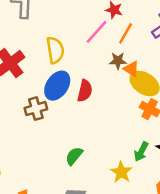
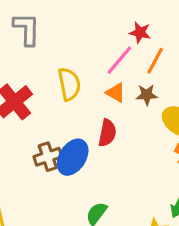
orange triangle: (131, 69) -> (116, 93), moved
blue ellipse: (57, 86) -> (73, 157), moved

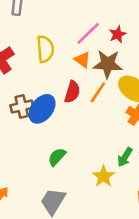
red star: (140, 33) -> (118, 34), moved, turned 30
orange line: (155, 61) -> (98, 92), moved
brown star: (147, 95) -> (108, 64), size x1.6

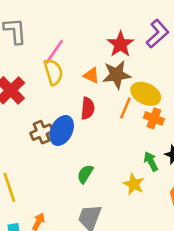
pink line: (88, 33) -> (54, 52), moved
red star: (118, 34) -> (120, 44), size x1.5
orange line: (98, 92) -> (125, 108), moved
green arrow: (125, 157) -> (151, 161), turned 132

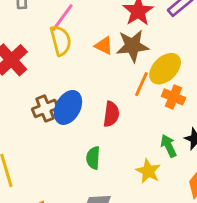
yellow ellipse: (146, 94) -> (165, 69), turned -72
red semicircle: (88, 108) -> (111, 114), moved
green semicircle: (85, 174) -> (93, 158), turned -30

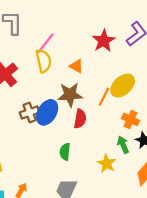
brown star: (132, 46) -> (70, 95), moved
orange cross: (173, 97) -> (130, 119), moved

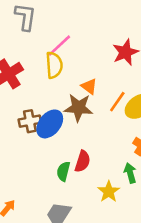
orange triangle: (76, 66) -> (89, 86), moved
orange line: (104, 97) -> (117, 102), moved
red semicircle: (80, 119) -> (82, 161), moved

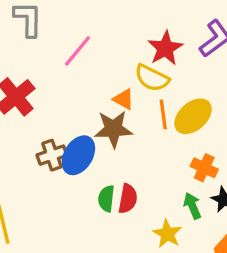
yellow semicircle: (54, 65) -> (152, 78), moved, turned 128
orange line: (117, 102) -> (163, 114), turned -35
green semicircle: (63, 171) -> (106, 199), moved

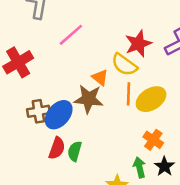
red semicircle: (128, 199) -> (57, 148), moved

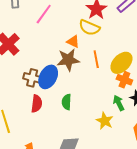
orange line: (128, 94) -> (96, 59), moved
yellow ellipse: (151, 99) -> (121, 63), moved
brown cross: (38, 111) -> (32, 78), turned 36
red semicircle: (57, 148) -> (37, 104), moved

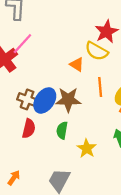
pink line: (44, 14) -> (22, 44), moved
brown star: (68, 60) -> (68, 100), moved
yellow star: (105, 121) -> (87, 148), moved

